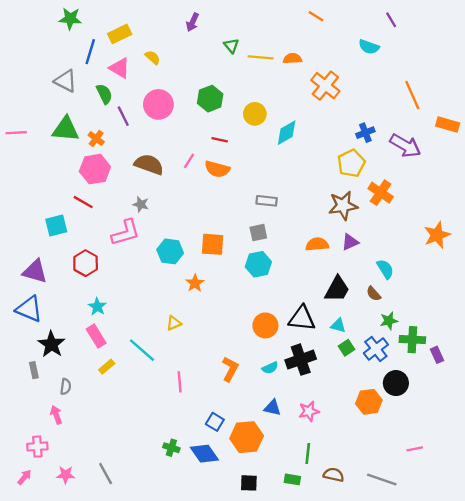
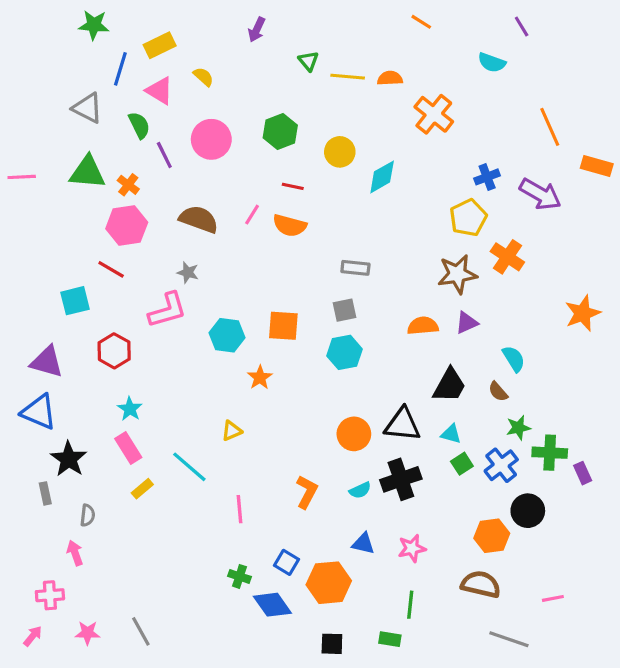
green cross: (171, 448) -> (239, 576), moved
brown semicircle: (334, 475) -> (481, 584), moved, size x1.4

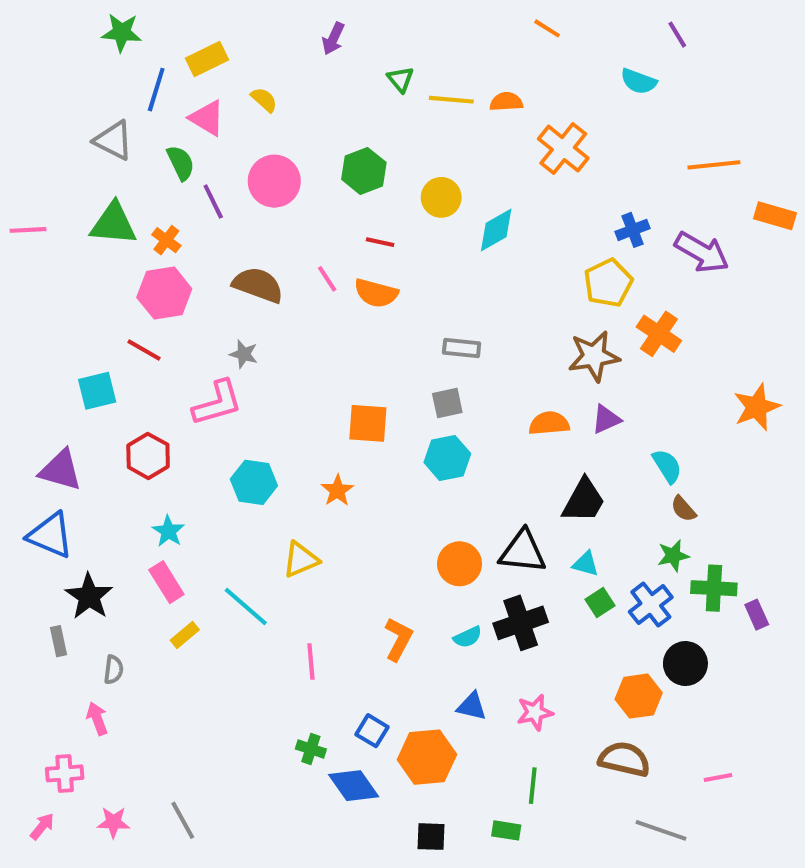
orange line: (550, 127) -> (714, 165), turned -72
pink line: (252, 215) -> (327, 279), turned -65
cyan hexagon: (227, 335) -> (254, 482), moved
brown semicircle: (498, 392) -> (683, 509), moved
yellow triangle: (232, 431) -> (301, 560), size x1.4

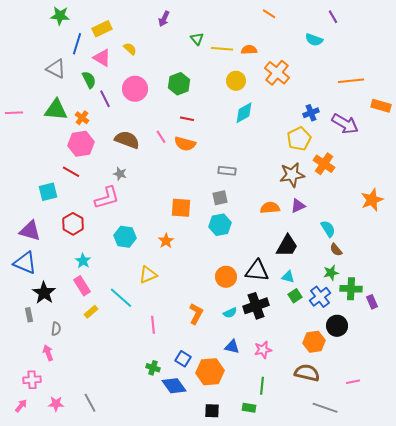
yellow circle: (441, 197) -> (236, 81), moved

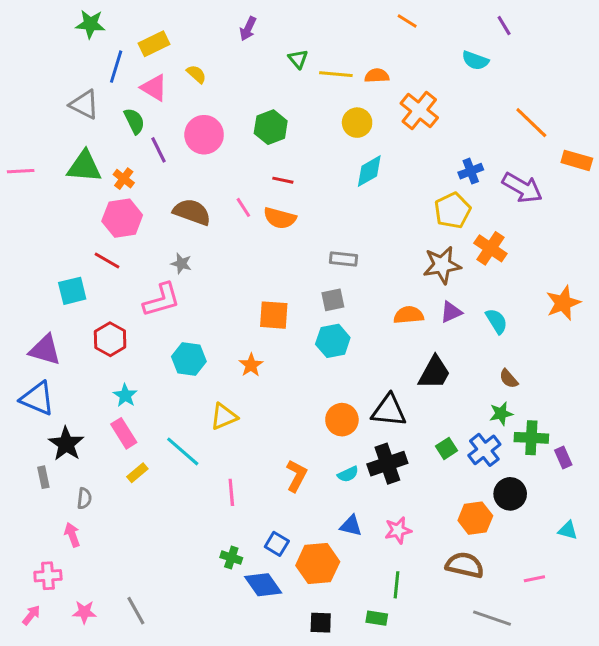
orange line: (351, 81) -> (531, 123), turned 50
cyan semicircle: (328, 229) -> (497, 321), moved
cyan triangle: (288, 277) -> (568, 530), moved

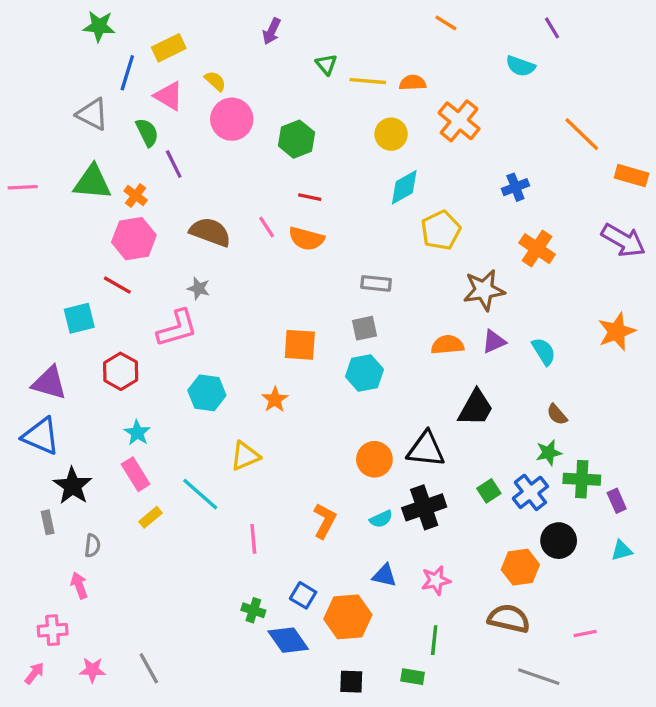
pink circle: (204, 135) -> (232, 119), moved
purple arrow: (522, 188) -> (623, 240), moved
yellow pentagon: (453, 210) -> (441, 230), moved
orange cross: (490, 248) -> (537, 249), moved
cyan triangle: (568, 530) -> (622, 551), moved, turned -30

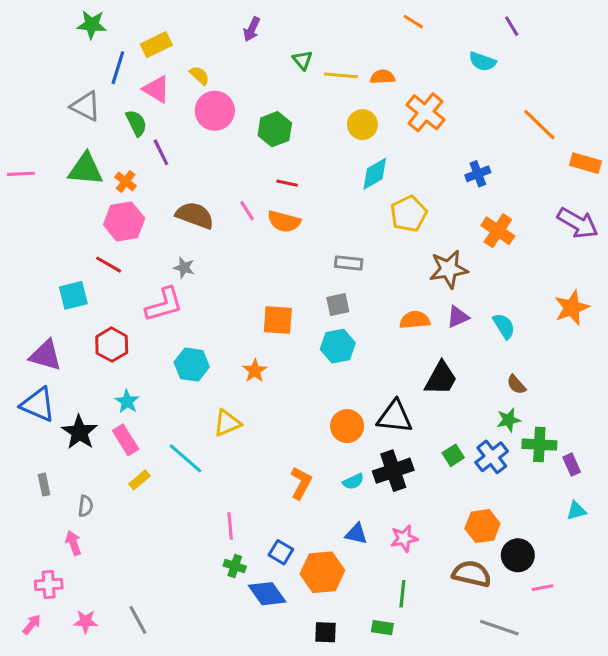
black star: (73, 486) -> (79, 432), moved
pink line: (253, 539) -> (230, 526), moved
black circle: (559, 541) -> (518, 555), moved

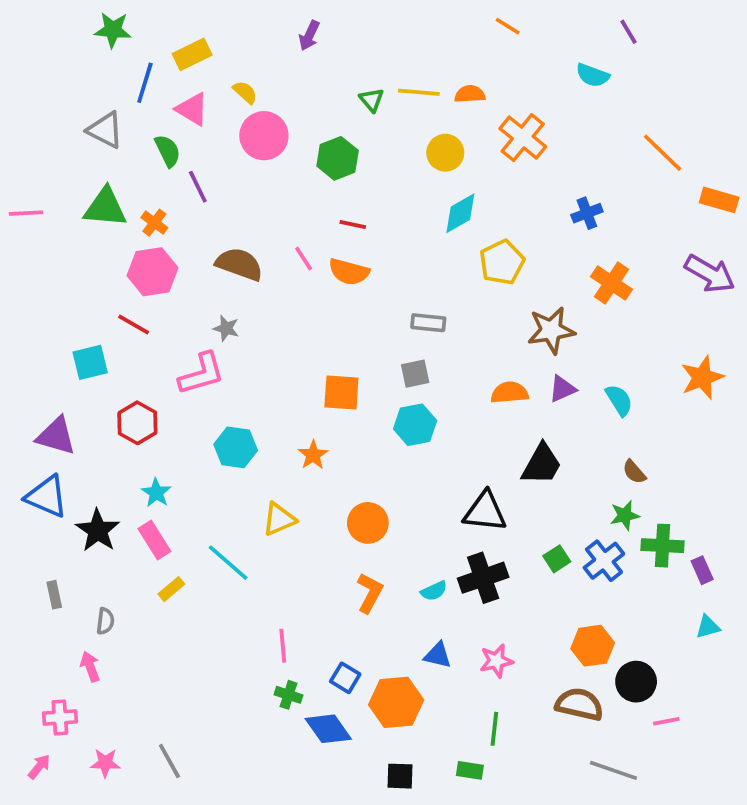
green triangle: (302, 60) -> (372, 100), moved
orange circle: (347, 426) -> (368, 523), moved

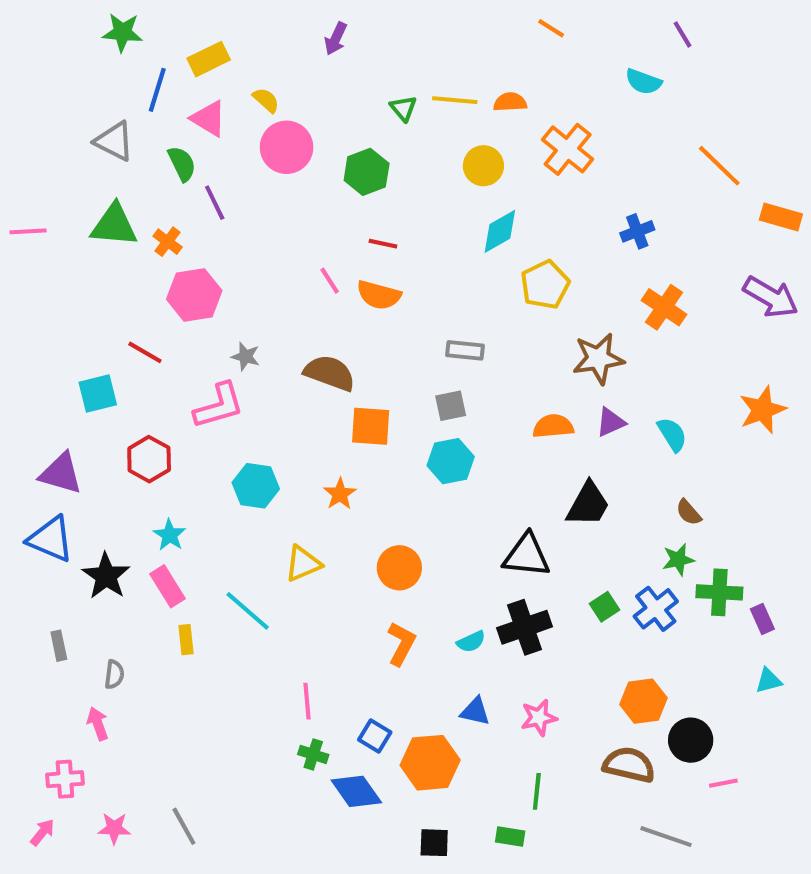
brown semicircle: (239, 264) -> (330, 373), moved
pink hexagon: (152, 272) -> (194, 295), moved
yellow rectangle: (171, 589) -> (186, 640), turned -56

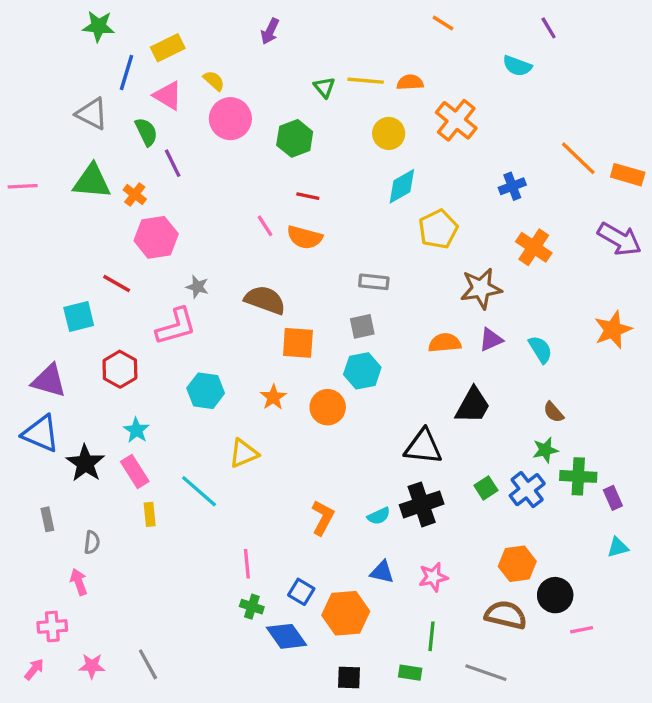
orange line: (719, 166) -> (578, 158), moved
orange circle: (399, 568) -> (328, 407), moved
gray line: (666, 837) -> (486, 673), moved

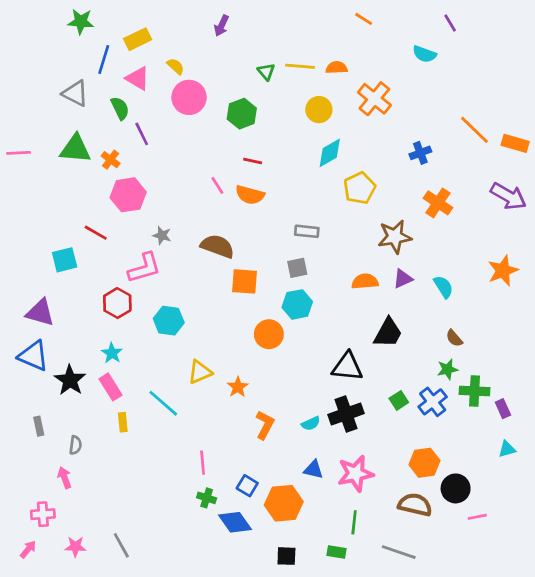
red hexagon: (120, 369) -> (117, 303), moved
orange star: (273, 397) -> (238, 387), moved
pink star: (433, 577) -> (355, 474), size x1.5

